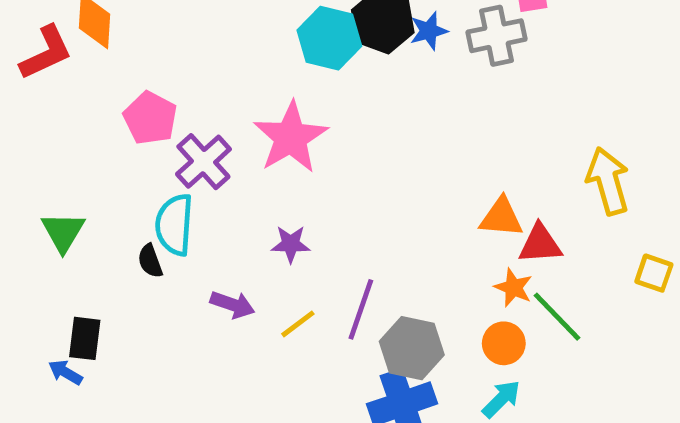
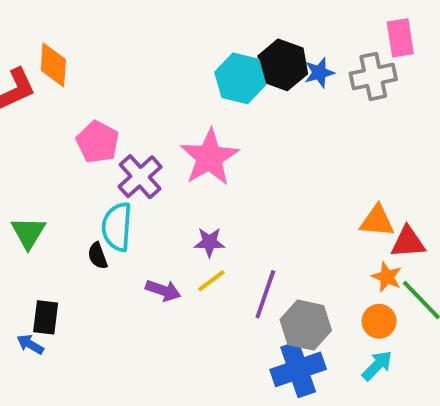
yellow line: (298, 324) -> (211, 281), moved

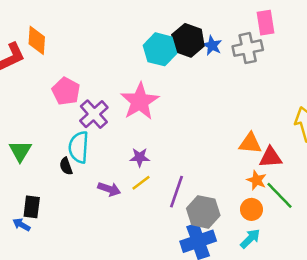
blue star: (319, 73) -> (212, 45), turned -30

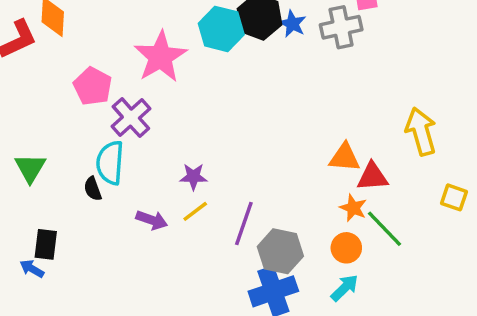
pink star: (140, 101) -> (160, 57), moved

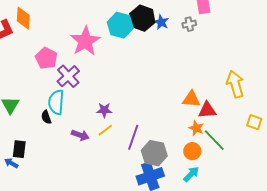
gray cross: (341, 27) -> (189, 24), size x0.6

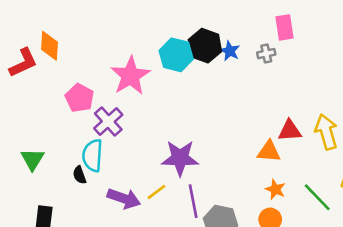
purple star: (104, 110) -> (180, 158), moved, size x1.8
red triangle: (207, 110) -> (290, 131), moved
purple arrow: (80, 135) -> (124, 199), size x1.4
purple line: (133, 137) -> (193, 201), turned -30
green line: (214, 140) -> (317, 197), moved

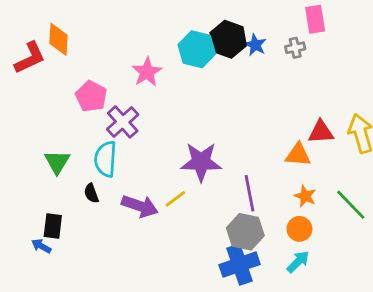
pink star: (130, 76) -> (147, 72), size x0.7
green triangle: (32, 159) -> (57, 162), moved
black semicircle: (79, 175) -> (91, 193), moved
purple line: (193, 201) -> (250, 193), moved

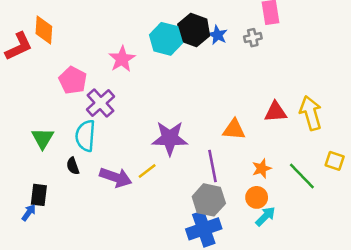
orange triangle: (298, 155) -> (234, 129), moved
orange star: (305, 196) -> (262, 168), turned 30
blue arrow: (41, 246) -> (29, 213), turned 96
cyan arrow: (298, 262) -> (265, 216), moved

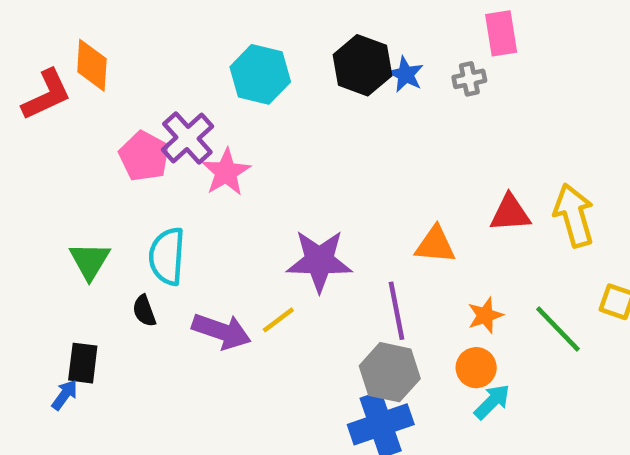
cyan hexagon: (166, 39) -> (260, 74), moved
pink star: (122, 59) -> (226, 172), moved
purple cross: (101, 103) -> (187, 138), moved

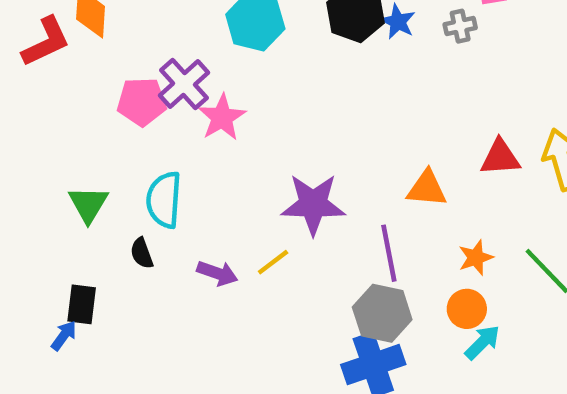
pink pentagon: (144, 156) -> (142, 102), turned -30
purple arrow: (222, 331) -> (217, 273), size x0.7

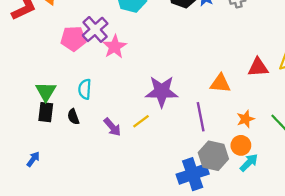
cyan semicircle: (164, 200) -> (85, 89), size x0.7
purple arrow: (217, 273) -> (112, 127), turned 30
black rectangle: (82, 304) -> (46, 112), moved
gray hexagon: (382, 313) -> (213, 156), moved

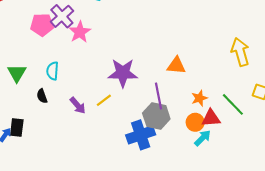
red triangle: (258, 67) -> (211, 118), moved
black rectangle: (46, 112) -> (17, 128), moved
gray hexagon: (213, 156) -> (156, 116), moved
blue cross: (193, 174) -> (141, 135), moved

